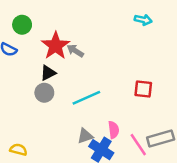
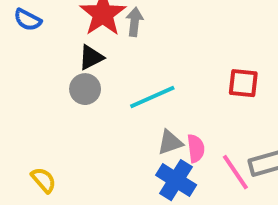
gray arrow: (75, 51) -> (134, 22), turned 63
gray triangle: (85, 136) -> (170, 142), moved
yellow semicircle: (18, 150) -> (44, 180), turned 35

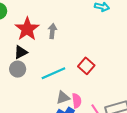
gray arrow: (134, 22) -> (52, 31), moved
red square: (243, 83) -> (86, 66), moved, turned 35

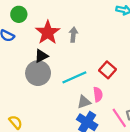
gray circle: (18, 69) -> (38, 73), size x1.5
pink semicircle: (77, 101) -> (98, 94), moved

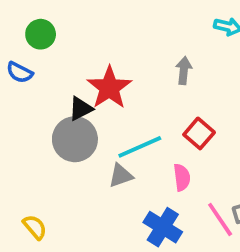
red star: (48, 32) -> (109, 88), moved
gray arrow: (73, 35) -> (184, 70), moved
gray triangle: (84, 102) -> (121, 175), moved

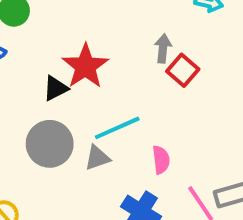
red square: (199, 133) -> (183, 70), moved
gray circle: (75, 139) -> (50, 144), moved

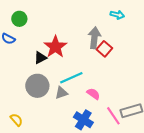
gray arrow: (163, 48) -> (94, 38), size x1.5
pink semicircle: (161, 160) -> (93, 94), turned -48

